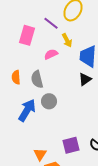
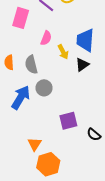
yellow arrow: (67, 40) -> (63, 52), moved
pink semicircle: (51, 54) -> (46, 38), turned 136
purple square: (71, 145) -> (68, 121), moved

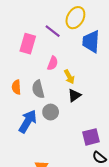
blue trapezoid: (85, 40) -> (91, 41), moved
black triangle: (82, 65) -> (74, 95), moved
purple square: (68, 121) -> (91, 137), moved

